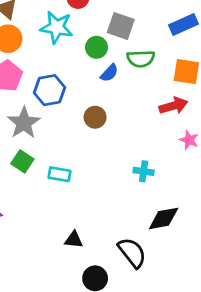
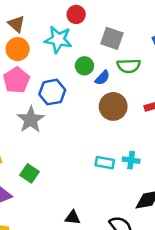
green circle: (97, 47) -> (84, 66), moved
brown circle: (95, 117) -> (113, 106), moved, size x1.5
green square: (22, 161) -> (30, 173), moved
cyan rectangle: (59, 174) -> (105, 163), moved

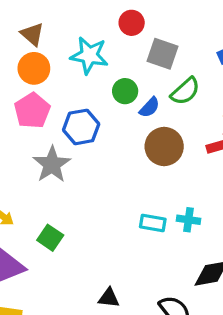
red circle: (76, 14) -> (132, 23), moved
green semicircle: (129, 66) -> (185, 91), turned -40

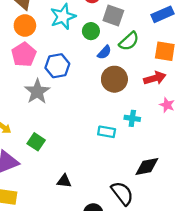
cyan star: (89, 55) -> (63, 17), turned -30
green circle: (125, 91) -> (91, 31), moved
cyan cross: (189, 220) -> (132, 118), moved
black triangle: (109, 298) -> (64, 181), moved

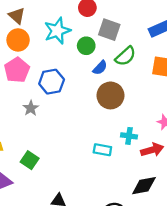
red arrow: (155, 78) -> (152, 150), moved
gray star: (37, 92) -> (31, 108), size x0.6

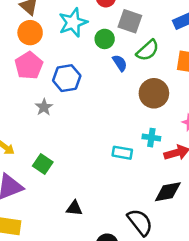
blue semicircle: (100, 68) -> (120, 63), turned -77
brown circle: (110, 95) -> (154, 93), moved

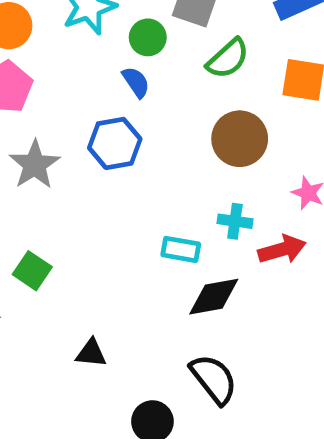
blue semicircle: (120, 63) -> (136, 82), moved
blue hexagon: (67, 78) -> (115, 143), moved
gray star: (44, 107) -> (35, 165), size x1.5
black diamond: (168, 192) -> (214, 297), moved

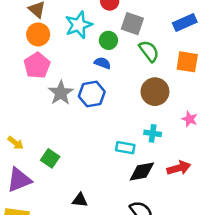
green semicircle: (228, 59) -> (149, 51), turned -85
blue semicircle: (136, 82) -> (103, 63), turned -35
gray star: (35, 165) -> (61, 93), moved
red arrow: (282, 249) -> (179, 168), moved

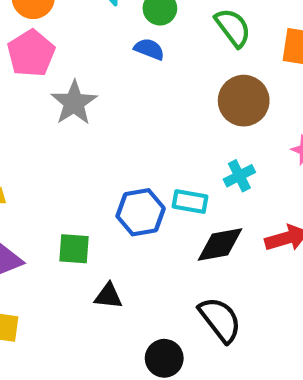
blue hexagon: (92, 94) -> (141, 212), moved
cyan cross: (153, 133) -> (239, 176), turned -35
green square: (50, 158) -> (74, 249), moved, turned -30

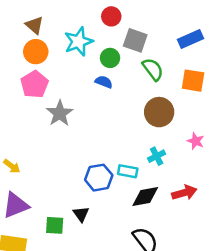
green square: (74, 249) -> (55, 225), moved
black triangle: (108, 296) -> (81, 214), moved, turned 48

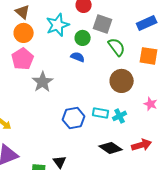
cyan rectangle: (128, 171) -> (101, 113), moved
blue hexagon: (99, 178) -> (74, 118), moved
black diamond: (145, 196) -> (111, 148), turned 45

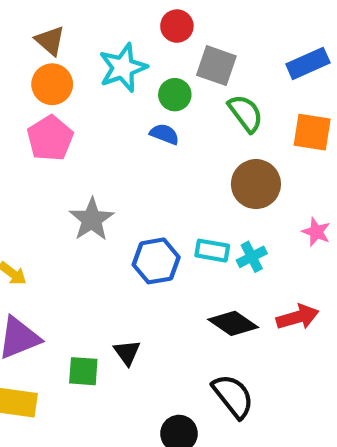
gray star: (43, 82) -> (92, 219), moved

